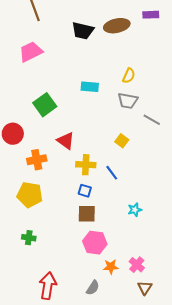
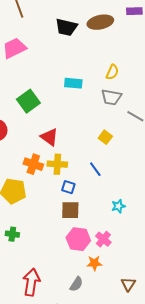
orange cross: (37, 160) -> (33, 164), moved, turned 30
yellow cross: (86, 165) -> (57, 164), moved
pink cross: (137, 265) -> (103, 239), moved

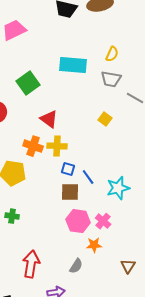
cyan rectangle: (73, 83) -> (73, 65), size x1.5
blue line: (95, 169) -> (88, 177), moved
cyan star: (118, 206) -> (118, 188), size x1.6

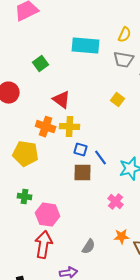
green square: (28, 83) -> (41, 64), size x0.7
pink hexagon: (78, 221) -> (48, 215), moved
orange star: (94, 245) -> (122, 237), moved

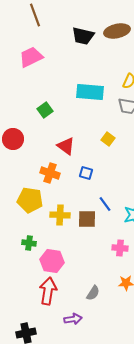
yellow square: (118, 100) -> (108, 139), moved
yellow cross: (70, 127) -> (60, 215), moved
blue square: (81, 150) -> (86, 173), moved
pink cross: (116, 202) -> (120, 248), turned -35

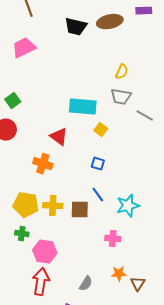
cyan rectangle: (90, 92) -> (83, 107), moved
green square: (45, 110) -> (13, 101), moved
blue square: (86, 173) -> (98, 164), moved
yellow pentagon: (30, 200) -> (26, 205), moved

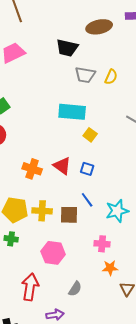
black trapezoid: (76, 27) -> (67, 48), moved
gray trapezoid: (121, 97) -> (85, 75), moved
red triangle: (59, 137) -> (62, 166), moved
pink hexagon: (45, 252) -> (53, 253), moved
orange star: (119, 274) -> (110, 268), moved

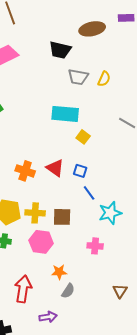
blue line: (87, 200) -> (89, 193), moved
pink hexagon: (53, 253) -> (41, 242), moved
orange star: (110, 268) -> (59, 272), moved

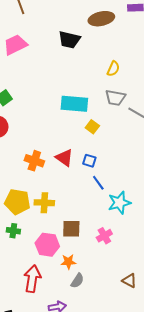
gray trapezoid: (78, 77) -> (115, 98), moved
brown square: (62, 217) -> (71, 229), moved
pink hexagon: (41, 242) -> (47, 245), moved
pink cross: (95, 246) -> (104, 236), turned -35
brown triangle: (120, 291) -> (129, 281), turned -35

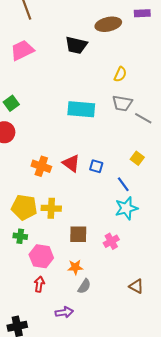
yellow square: (92, 127) -> (137, 158), moved
blue line: (98, 183) -> (123, 184), moved
pink hexagon: (47, 245) -> (41, 256), moved
red arrow: (32, 279) -> (39, 284), size x0.6

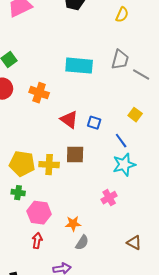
yellow semicircle: (120, 74) -> (122, 15), moved
gray trapezoid: (122, 103) -> (120, 60), turned -85
orange cross: (41, 166) -> (39, 93), moved
brown square: (78, 234) -> (75, 155), moved

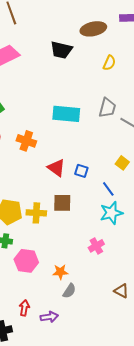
red arrow: (37, 241) -> (24, 308), moved

